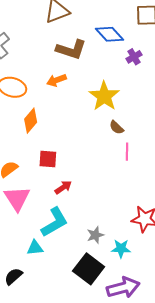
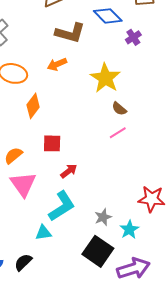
pink line: (127, 152) -> (118, 133), moved, turned 60
cyan star: (121, 249) -> (129, 229), turned -30

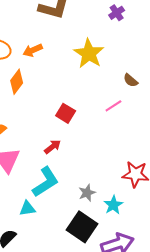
orange arrow: (57, 64) -> (33, 50), moved
brown semicircle: (119, 109) -> (131, 80), moved
pink line: (118, 133) -> (113, 106), moved
red square: (52, 143) -> (66, 113), moved, turned 30

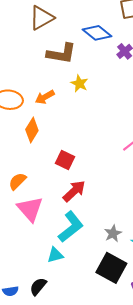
yellow star: (89, 54) -> (79, 83), moved, size x0.6
red square: (66, 113) -> (65, 160), moved
red arrow: (53, 147) -> (74, 191), size x1.4

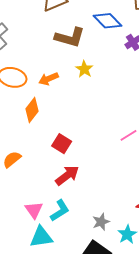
pink triangle: (30, 209) -> (34, 210), moved, size x0.7
cyan L-shape: (71, 227) -> (60, 211), size x0.7
cyan triangle: (55, 255) -> (41, 237), size x1.4

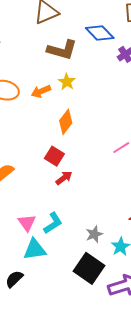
yellow star: (84, 69) -> (67, 82), moved
orange diamond: (32, 110) -> (66, 122), moved
red arrow: (67, 175) -> (64, 178), moved, size x0.7

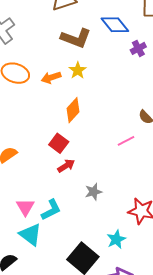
gray star: (94, 234) -> (93, 192), moved
cyan triangle: (35, 250) -> (30, 235), turned 40

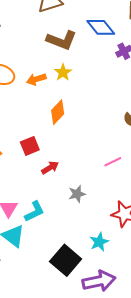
pink line: (126, 141) -> (113, 162), moved
red square: (59, 143) -> (30, 146), moved, turned 30

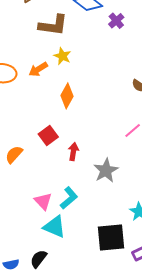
red arrow: (50, 168) -> (73, 152), turned -36
gray star: (77, 194) -> (106, 170), size x1.4
black square: (66, 260) -> (111, 238), turned -32

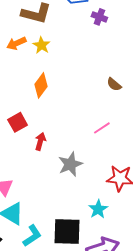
purple cross: (116, 21) -> (99, 17), turned -35
orange arrow: (38, 69) -> (16, 43), moved
cyan L-shape: (69, 198) -> (32, 236), moved

